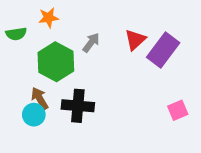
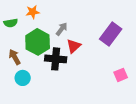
red triangle: (135, 40) -> (74, 46), moved
brown arrow: (40, 98) -> (15, 57), moved
black cross: (78, 106) -> (56, 59), moved

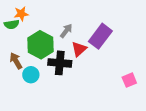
orange star: (33, 12) -> (21, 14), moved
purple rectangle: (111, 34) -> (100, 36), moved
cyan circle: (23, 78) -> (31, 75), moved

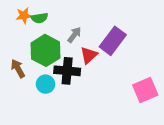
green semicircle: (12, 24) -> (39, 18), moved
cyan circle: (31, 75) -> (45, 84), moved
pink square: (129, 80) -> (145, 90), size x1.5

